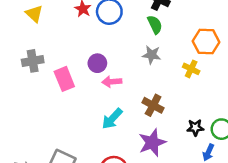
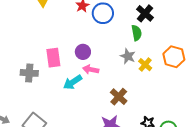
gray cross: (33, 61) -> (29, 73), moved
yellow cross: (191, 69) -> (145, 65), moved
cyan arrow: (112, 119) -> (73, 82), moved

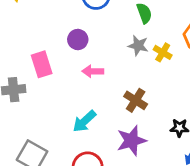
purple circle: (83, 52) -> (78, 40), moved
cyan arrow: (73, 82) -> (84, 121), moved

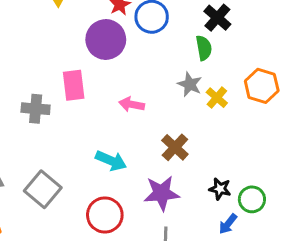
purple circle: (78, 40) -> (106, 39), moved, size x1.6
cyan arrow: (84, 121) -> (111, 161), turned -125

